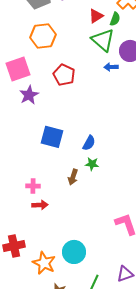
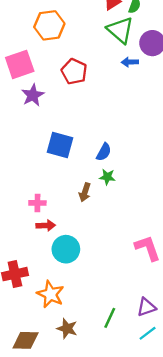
cyan circle: (74, 252) -> (66, 249), moved

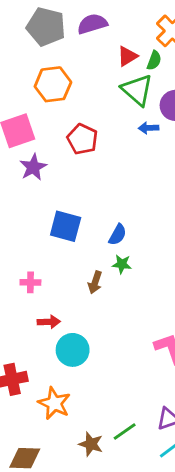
pink cross: (37, 203) -> (30, 282), moved
green line: (110, 318) -> (125, 431), turned 30
brown star: (67, 329) -> (91, 444), moved

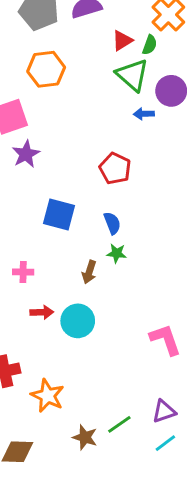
red pentagon: (82, 139) -> (115, 168), moved
blue semicircle: (118, 235) -> (112, 223), turned -50
cyan circle: (73, 350) -> (78, 321), moved

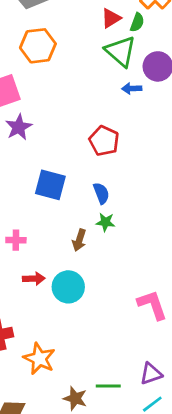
green line: (119, 424) -> (108, 386), turned 35

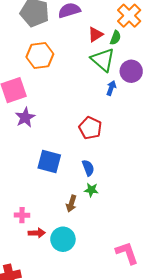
blue arrow: (132, 88) -> (111, 88), turned 112
pink cross: (16, 240) -> (22, 215), moved

